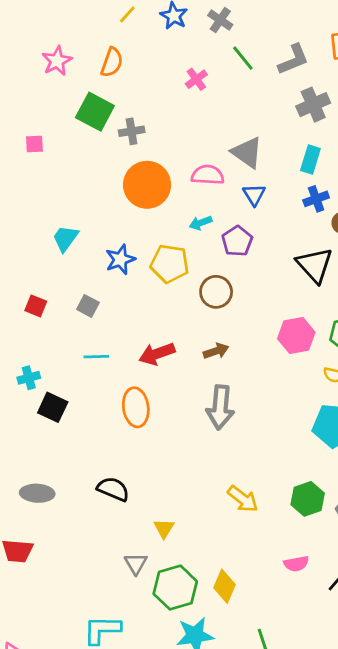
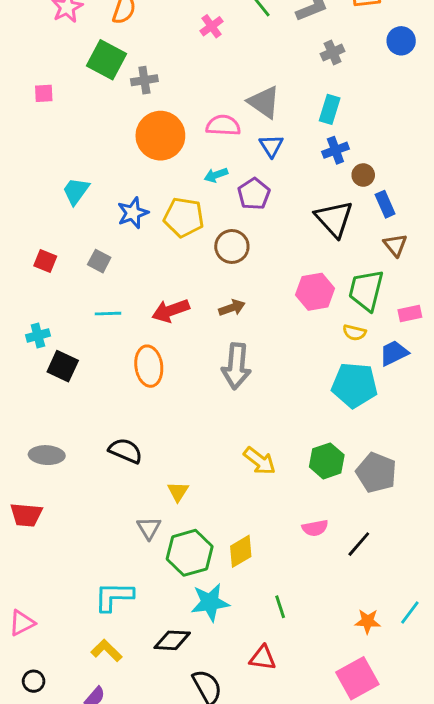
gray cross: (313, 105) -> (333, 52), size x0.7
yellow diamond: (225, 586) -> (241, 551), turned 36

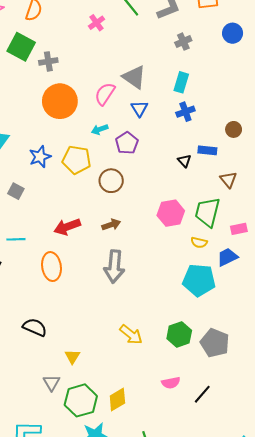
pink semicircle: (223, 125) -> (105, 94), turned -60
brown circle: (363, 175) -> (234, 129), moved
blue rectangle: (385, 204) -> (207, 150), moved, turned -60
black triangle: (334, 219) -> (184, 161), size x0.5
cyan line: (108, 314) -> (16, 239), moved

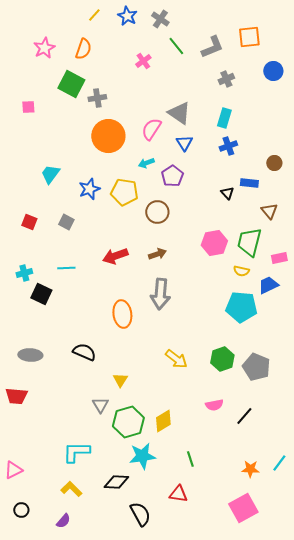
orange ellipse: (51, 267) -> (122, 314), moved

